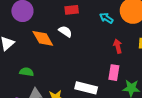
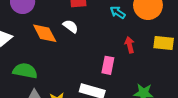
green semicircle: (27, 72) -> (25, 71), size x1.5
pink rectangle: (114, 73) -> (108, 65), moved

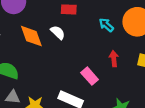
pink rectangle: (108, 65) -> (90, 76), turned -60

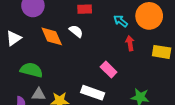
red arrow: (114, 59) -> (130, 43), moved

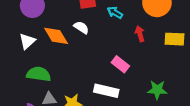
cyan arrow: (121, 21) -> (115, 13), moved
white triangle: (14, 38) -> (27, 41), moved

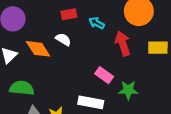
red arrow: (140, 34) -> (123, 44), size x1.5
green star: (157, 90) -> (128, 90), moved

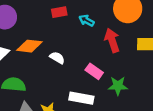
white semicircle: (63, 39) -> (57, 58), moved
orange diamond: (38, 49) -> (29, 46), turned -50

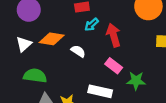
cyan arrow: (87, 20) -> (92, 25), moved, turned -72
red arrow: (112, 40) -> (113, 35), moved

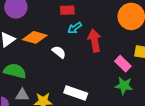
pink rectangle: (114, 66) -> (123, 64), moved
green star: (136, 81) -> (124, 86), moved

